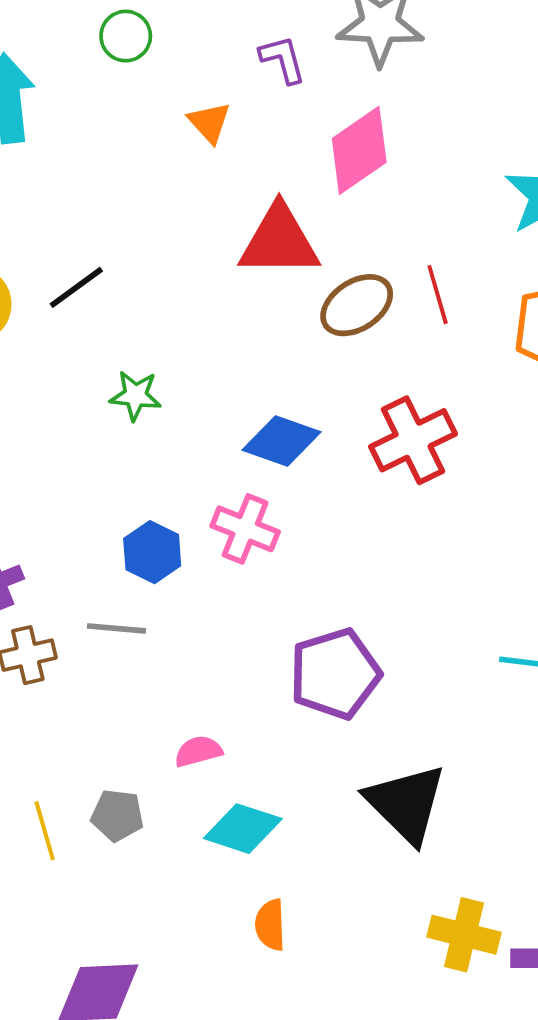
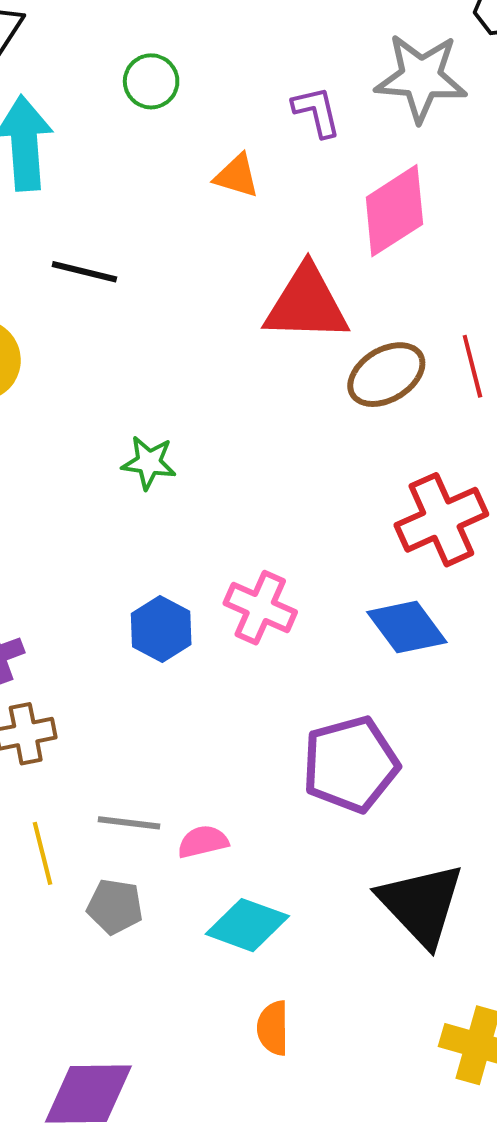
orange triangle: (209, 122) -> (237, 176), turned -33
black line: (76, 287) -> (84, 272), moved, turned 48
blue diamond: (282, 441) -> (407, 627), moved, turned 32
gray line: (116, 628) -> (129, 823), moved
yellow line: (45, 831) -> (42, 853), moved

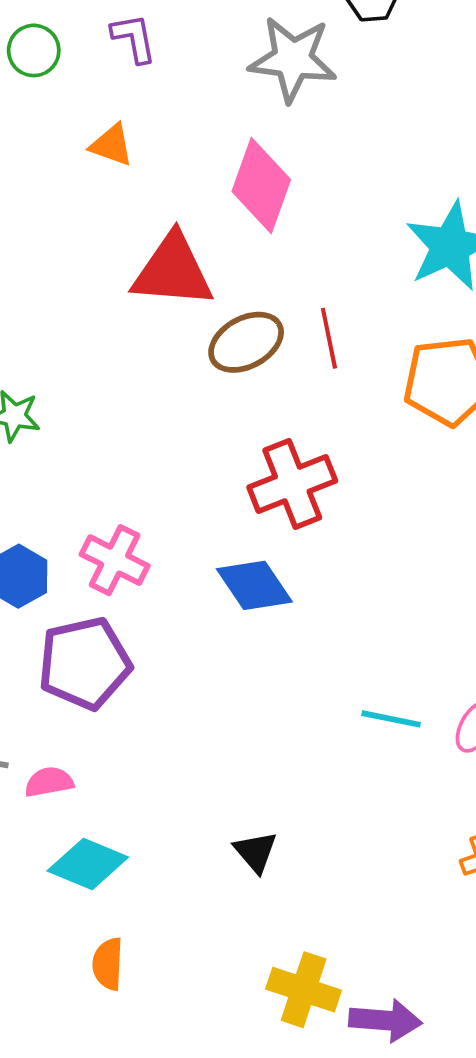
purple L-shape: (317, 112) -> (134, 38), moved
pink diamond: (394, 211) -> (261, 185), turned -40
purple pentagon: (350, 764) -> (85, 663), moved
black triangle: (421, 904) -> (256, 852), size x0.5

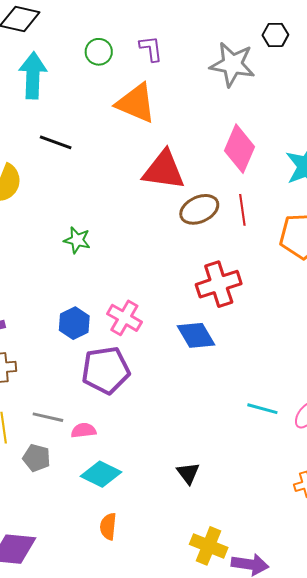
orange triangle: (111, 145) -> (136, 103), size x1.8
pink diamond: (261, 185) -> (239, 149), moved

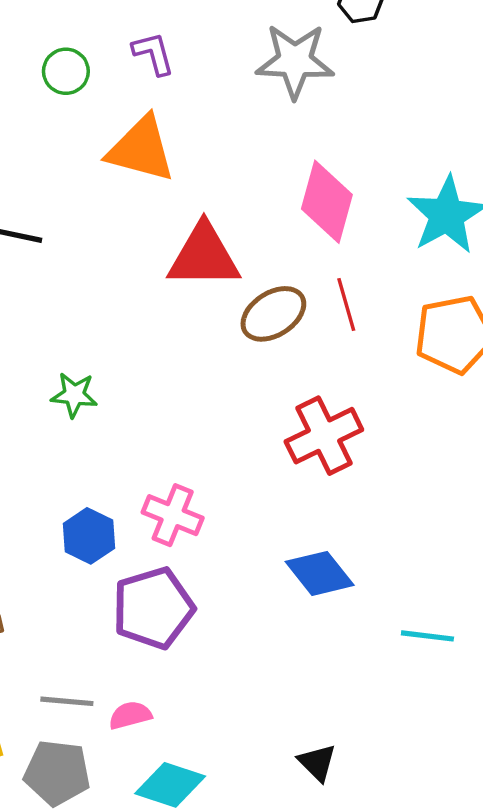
blue diamond: (196, 335) -> (320, 573), moved
gray pentagon: (37, 458) -> (57, 773), size x1.4

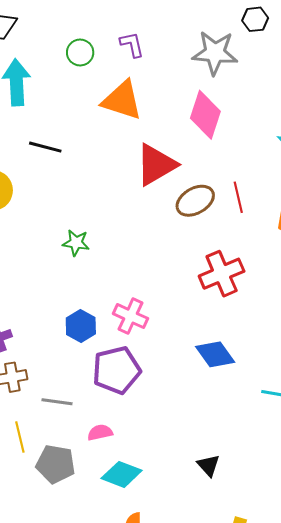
pink diamond: (327, 202) -> (205, 115), moved
red triangle: (204, 256) -> (156, 165), turned -33
gray line: (67, 701) -> (57, 402), moved

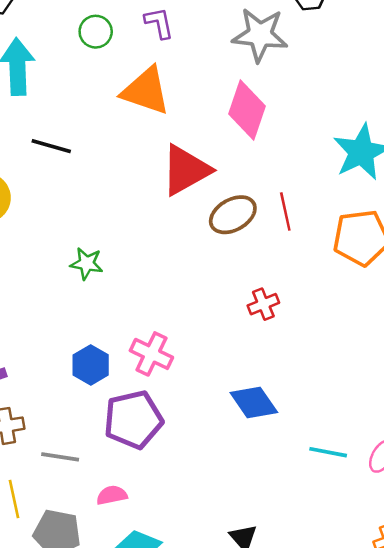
red cross: (222, 274) -> (263, 304), size x0.6

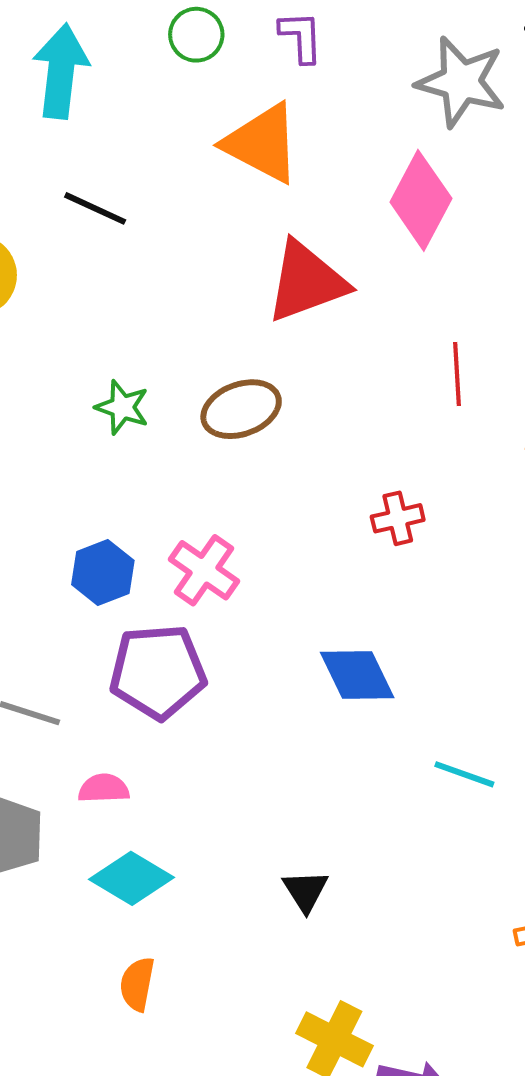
brown ellipse: (233, 215) -> (241, 409), moved

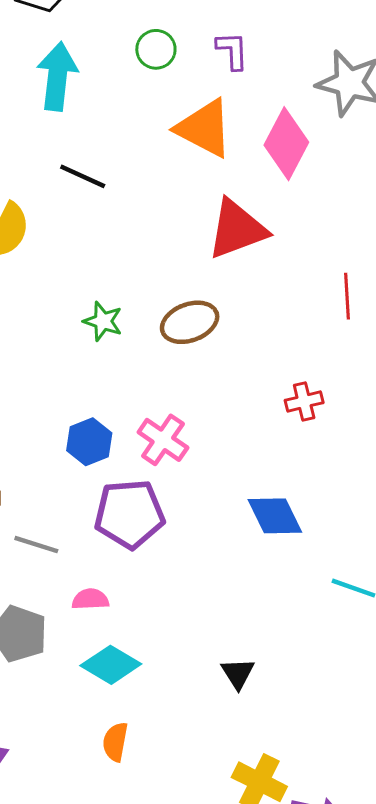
pink diamond: (421, 200) -> (286, 144), moved

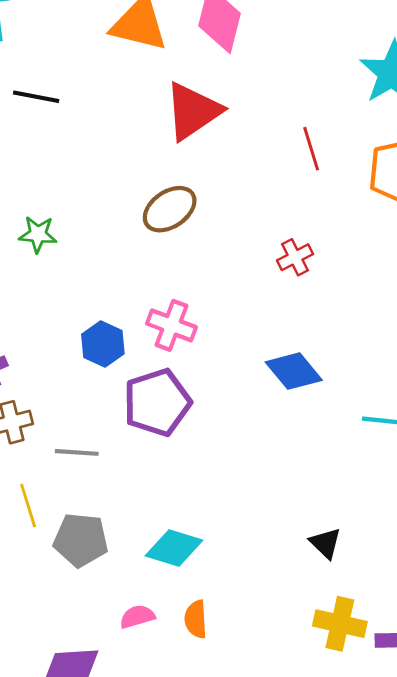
green star: (103, 321) -> (38, 234), moved
pink semicircle: (90, 599) -> (137, 617), moved
black triangle: (238, 673) -> (325, 543), moved

